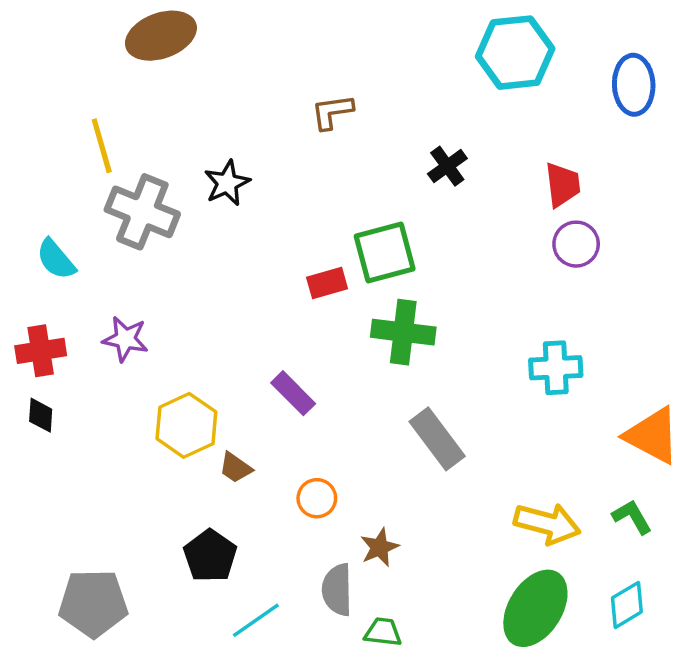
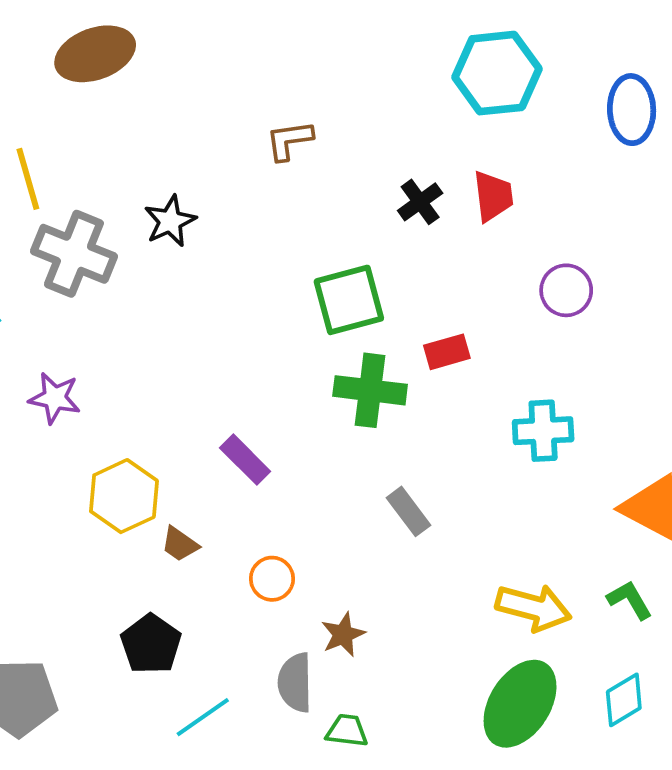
red trapezoid: (563, 185) -> (493, 196), moved
red rectangle: (327, 283) -> (447, 352), moved
gray rectangle: (437, 439) -> (409, 511), size x0.7

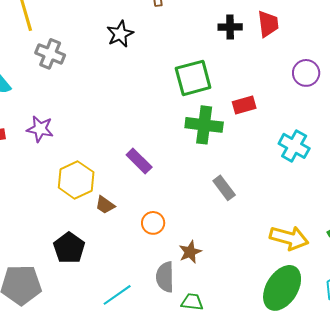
black cross: (420, 202) -> (230, 27), turned 35
black star: (170, 221) -> (120, 34), moved
gray cross: (74, 254) -> (50, 54), size x0.7
cyan cross: (543, 431) -> (294, 146), turned 32
black pentagon: (151, 644) -> (69, 248), moved

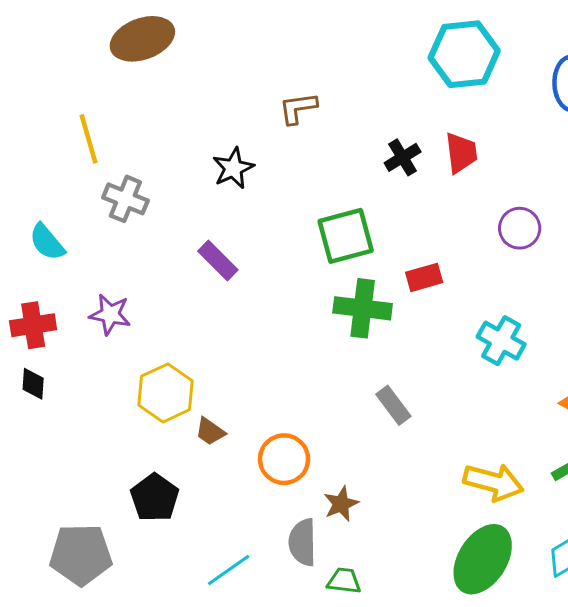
black cross: (230, 27) -> (403, 157), turned -30
purple rectangle: (139, 161) -> (218, 261), moved
orange circle: (153, 223) -> (284, 459), size x1.4

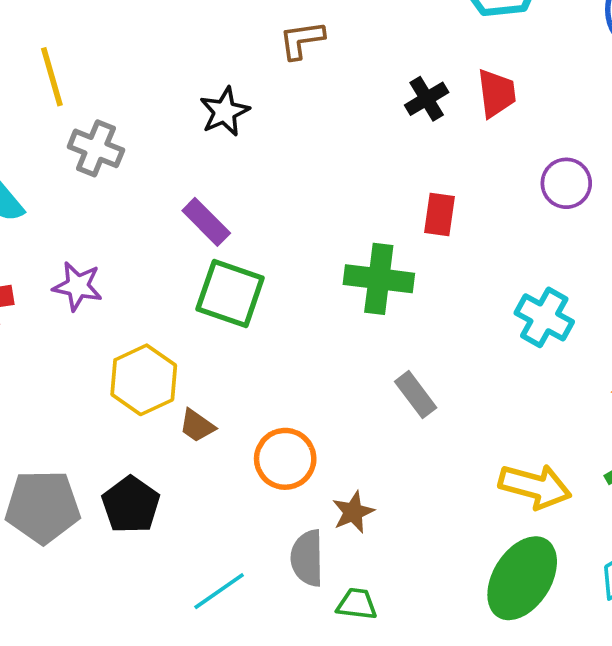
green square: (346, 236) -> (230, 293), moved, turned 34
red rectangle: (424, 277) -> (439, 214), moved, turned -66
gray pentagon: (81, 555) -> (43, 507), moved

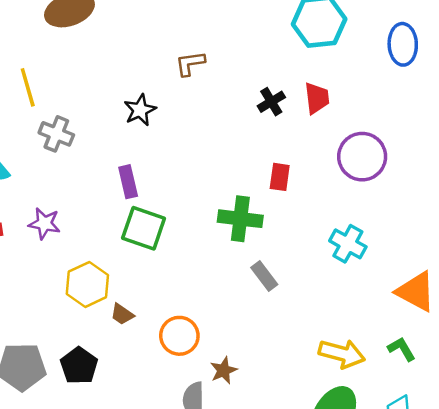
purple circle: (566, 183) -> (362, 157), size x1.5
purple rectangle: (206, 222) -> (128, 182), turned 32
gray rectangle: (416, 395) -> (264, 276), moved

